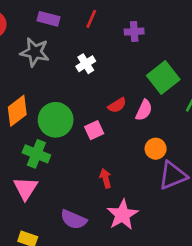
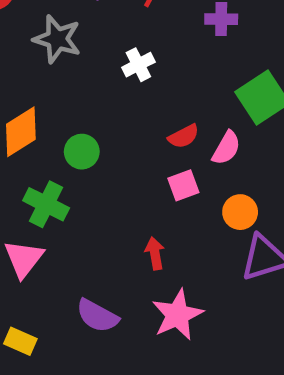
green circle: (56, 120) -> (82, 152), size x0.6
pink square: (94, 130) -> (183, 185), moved

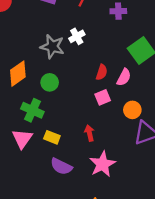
gray star: (57, 39) -> (52, 47), moved
red semicircle: (184, 136) -> (102, 72), turned -42
yellow rectangle: (20, 341) -> (52, 137), moved

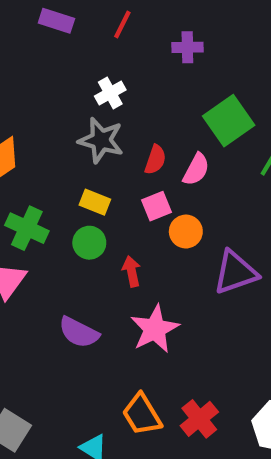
gray star: (52, 47) -> (101, 140), moved
green circle: (50, 82) -> (89, 243), moved
orange circle: (132, 110) -> (186, 232), moved
yellow rectangle: (52, 137) -> (95, 202), moved

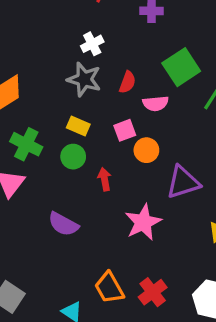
red semicircle: (155, 160) -> (127, 82), moved
pink semicircle: (196, 169) -> (156, 103), turned 55
pink star: (155, 329) -> (143, 222), moved

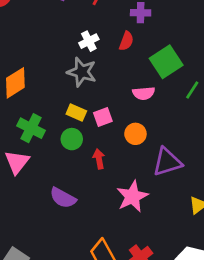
red semicircle: (127, 82) -> (126, 41), moved
pink square: (125, 130) -> (103, 117), moved

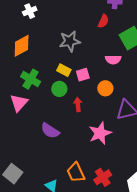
white cross: (89, 41) -> (30, 11), moved
gray star: (82, 72) -> (70, 41), turned -30

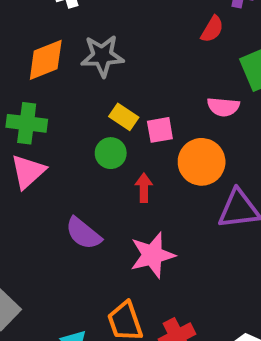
gray star: (70, 41) -> (102, 56), moved
green cross: (31, 79) -> (27, 123), moved, turned -30
orange circle: (105, 88) -> (202, 162), size x1.5
pink star: (100, 133) -> (152, 255), moved

